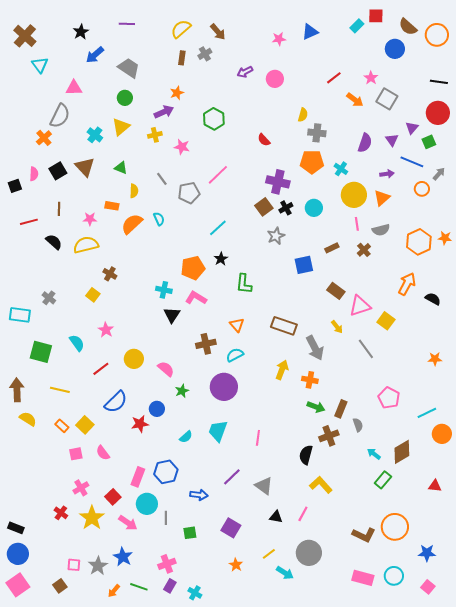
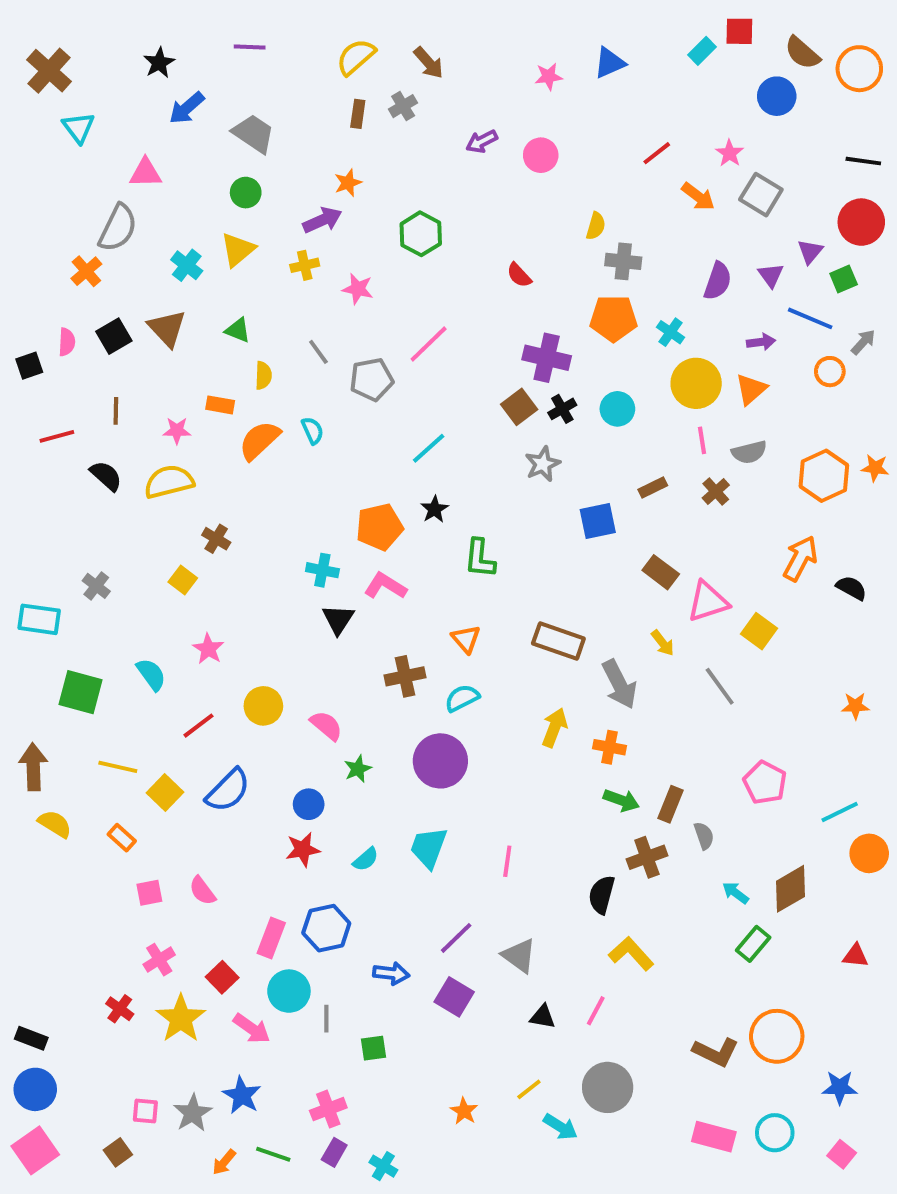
red star: (140, 424) -> (303, 849), moved
yellow square: (85, 425) -> (165, 792), moved
purple square: (231, 528) -> (454, 997), moved

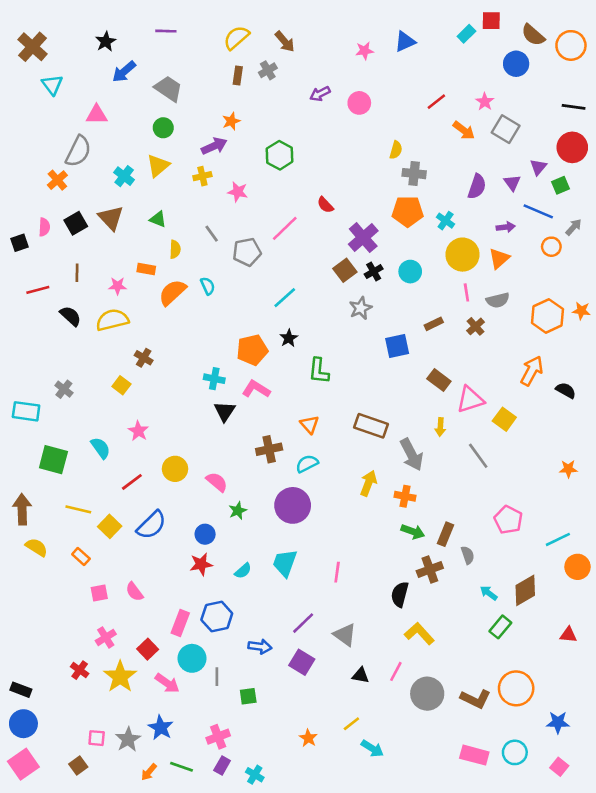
red semicircle: (519, 275) -> (325, 205), moved
purple cross: (547, 358) -> (363, 238), turned 36
yellow arrow: (663, 643) -> (440, 427), turned 42
gray circle: (608, 1087) -> (427, 694), moved

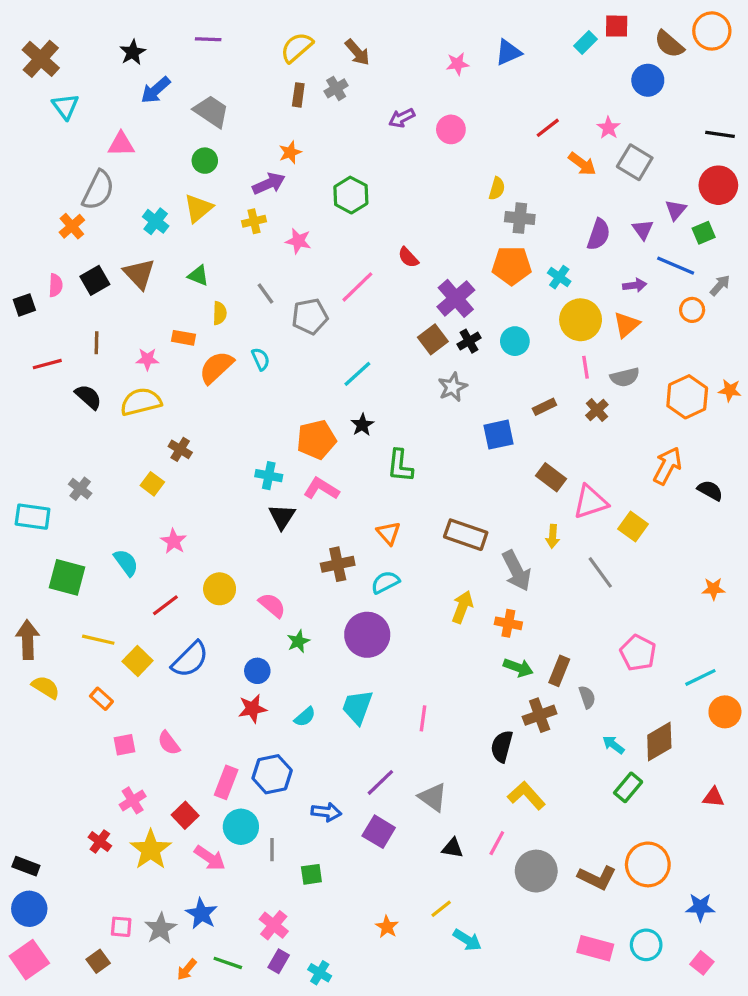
orange circle: (571, 45) -> (712, 31), moved
pink cross: (218, 737) -> (274, 925), turned -30

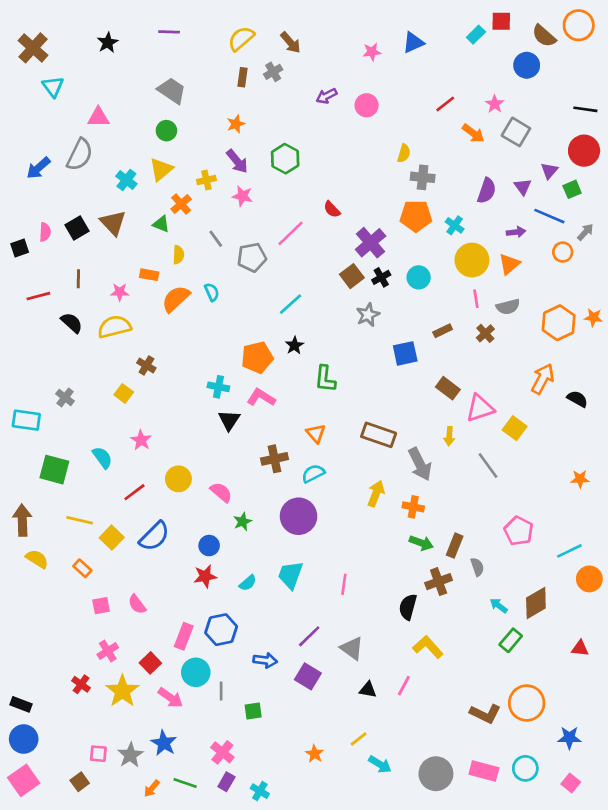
blue arrow: (156, 90) -> (38, 168), moved
purple arrow: (269, 184) -> (237, 161), moved, turned 75
orange cross: (72, 226) -> (181, 204), moved
gray circle: (536, 871) -> (436, 774), moved

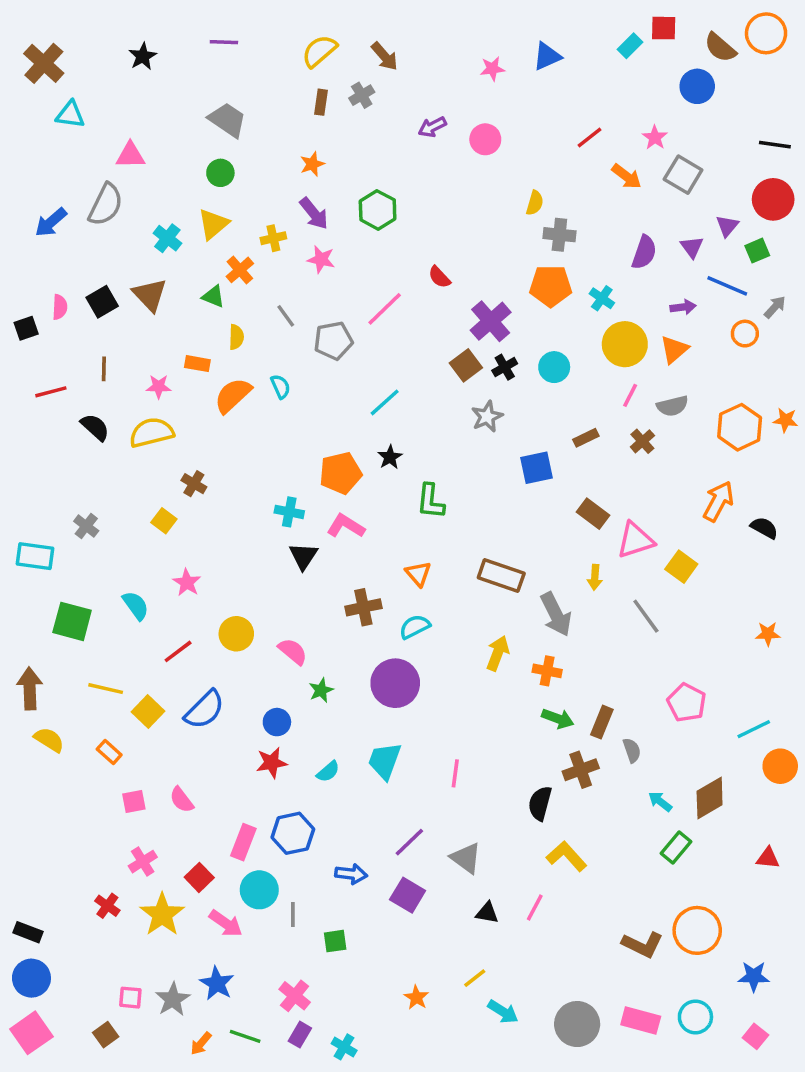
cyan triangle: (53, 87) -> (70, 115), turned -45
pink line: (476, 299) -> (630, 395), turned 36

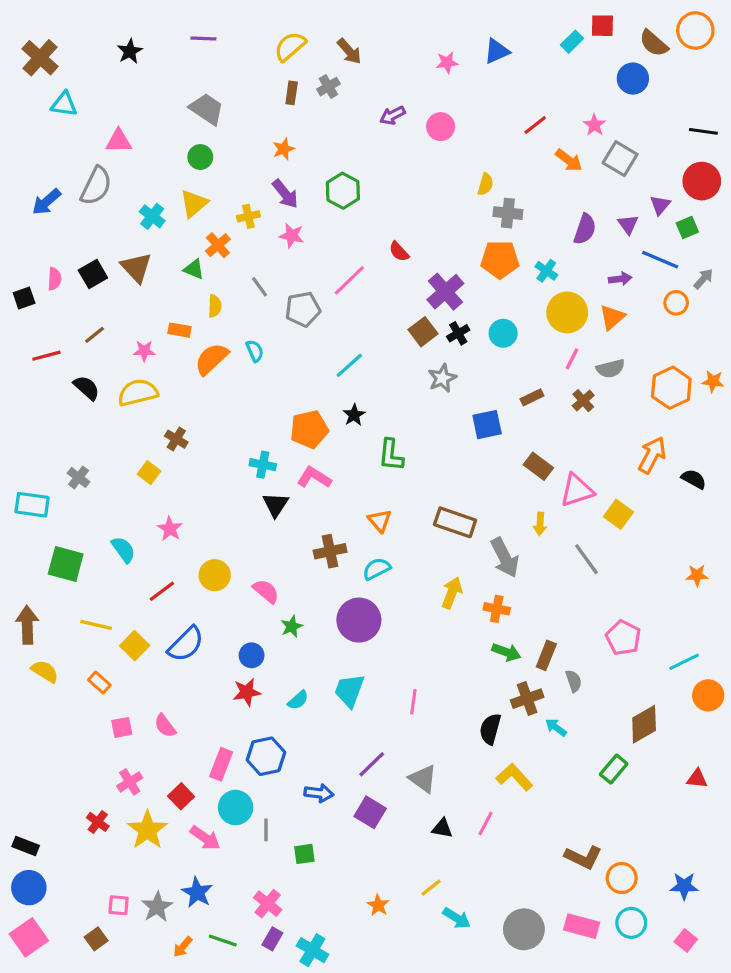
brown line: (104, 369) -> (95, 335), turned 50
cyan arrow: (660, 802) -> (556, 727), moved
orange circle: (697, 930) -> (622, 878), moved, size x0.7
cyan cross: (344, 1047) -> (312, 950), size x1.4

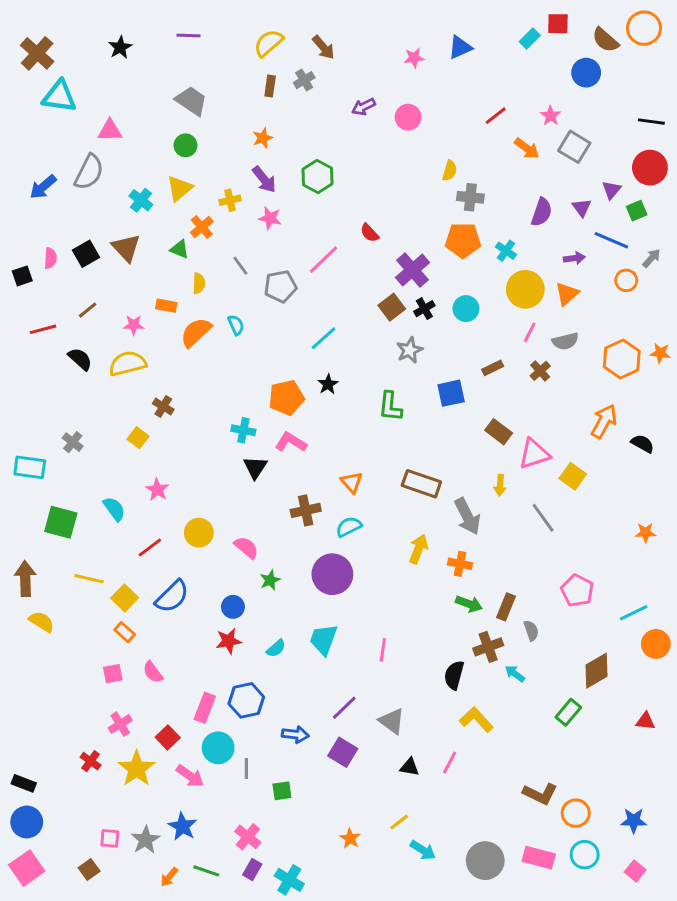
cyan triangle: (64, 104) -> (59, 96), size x1.4
green L-shape: (391, 455) -> (390, 407), moved
orange rectangle: (99, 683) -> (125, 632), moved

